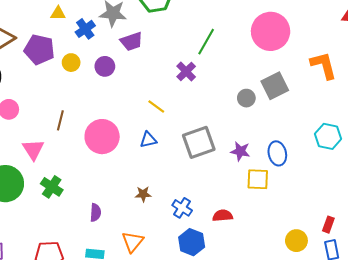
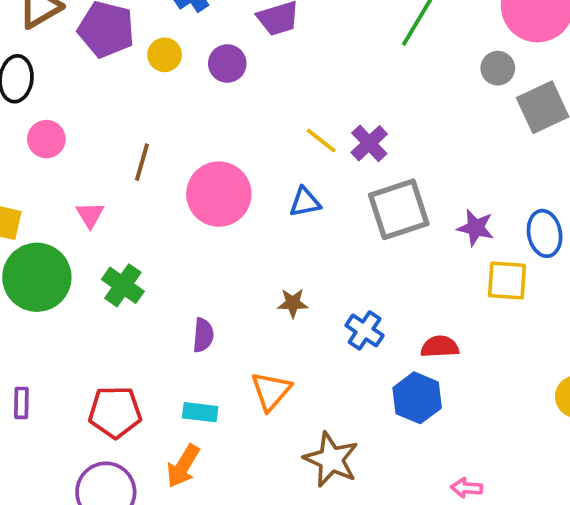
purple cross: (186, 72) -> (369, 143), moved
gray circle: (246, 98) -> (498, 68), moved
pink triangle: (33, 149) -> (90, 215), size x0.7
blue hexagon: (192, 242) -> (417, 398), moved

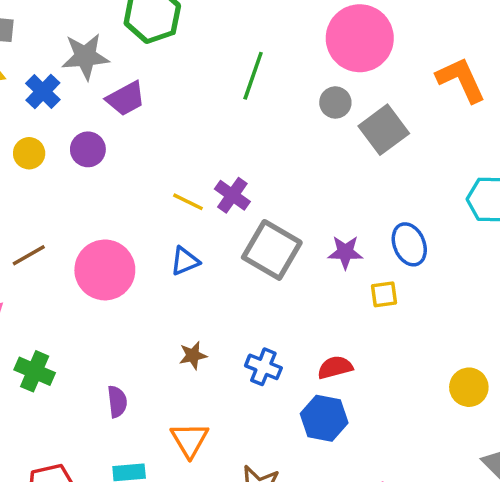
brown line: (142, 162) -> (29, 255), turned 56
gray square: (399, 209) -> (272, 250), turned -30
yellow square: (507, 281) -> (384, 294), size x0.7

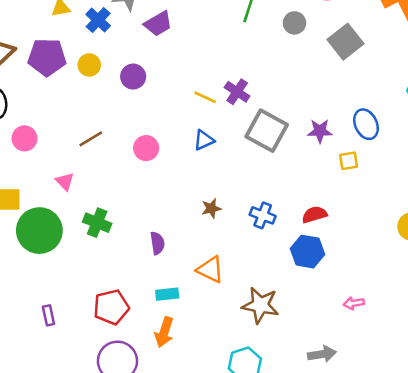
gray circle: (335, 102) -> (294, 23), moved
purple circle: (88, 149) -> (133, 77), moved
pink circle: (105, 270) -> (146, 148), size x0.6
orange triangle: (190, 440) -> (210, 269), turned -32

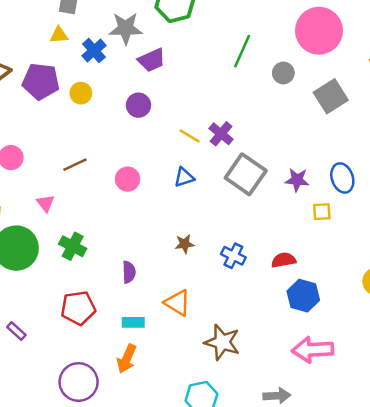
purple circle: (133, 77) -> (138, 105), moved
blue hexagon: (307, 252) -> (303, 296), moved
pink arrow: (354, 303) -> (313, 350), size x2.0
red pentagon: (111, 307) -> (78, 308), moved
purple rectangle: (48, 315) -> (16, 331), turned -42

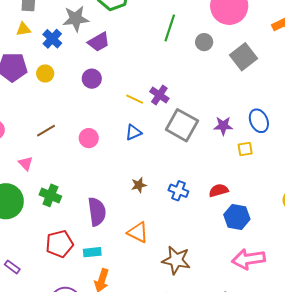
purple semicircle: (129, 272) -> (97, 212), size x1.6
cyan rectangle: (133, 322) -> (92, 252), moved

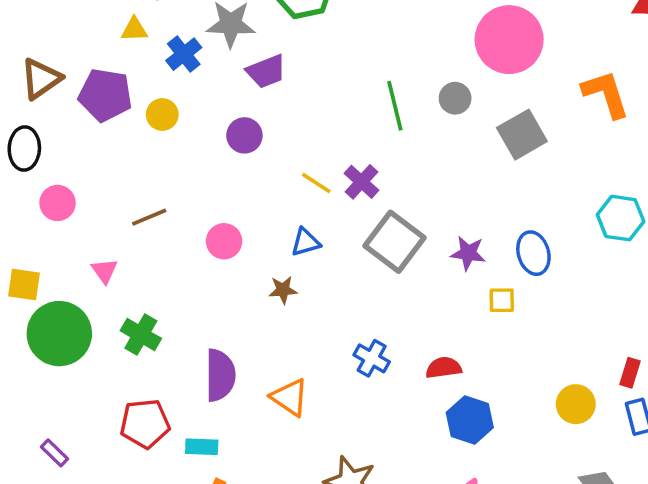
green line: (170, 28) -> (395, 106), moved, turned -40
brown star: (139, 185) -> (283, 290), moved
orange triangle: (138, 232) -> (290, 397), moved

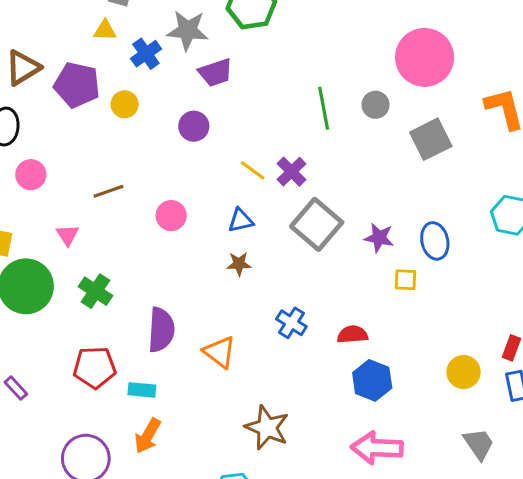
brown star: (283, 290) -> (239, 264), moved

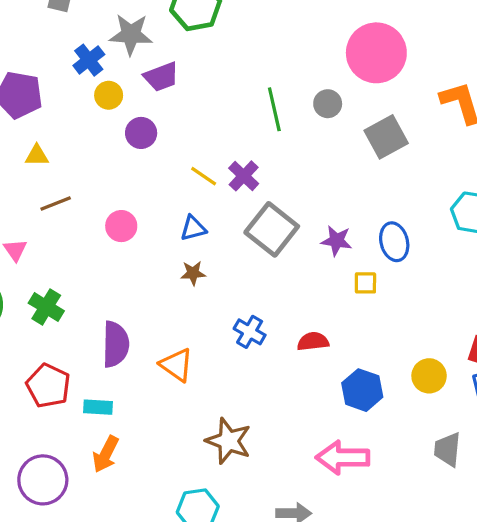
yellow triangle: (105, 30) -> (37, 156), moved
yellow circle: (125, 104) -> (109, 95), moved
red pentagon: (95, 367) -> (48, 386), turned 30
blue hexagon: (372, 380) -> (362, 390), moved
gray trapezoid: (479, 444) -> (448, 449), turned -138

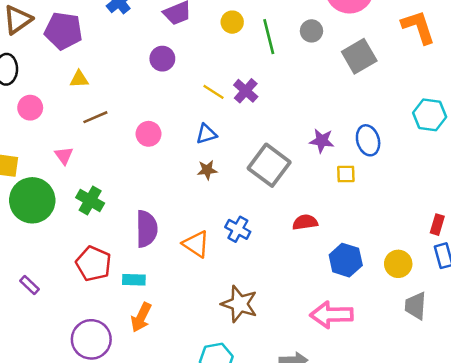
yellow circle: (109, 95) -> (232, 22), moved
gray square: (272, 229) -> (269, 165), moved
blue cross: (250, 332) -> (238, 229), moved
yellow circle: (429, 376) -> (398, 264), moved

